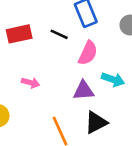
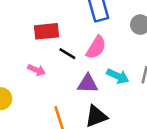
red rectangle: (19, 34) -> (46, 31), moved
black line: (59, 34) -> (67, 54), moved

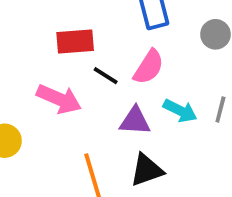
pink arrow: (37, 70) -> (59, 99), size x1.6

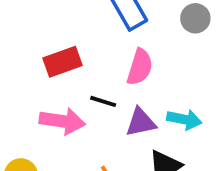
black line: (106, 76) -> (103, 101), moved
cyan arrow: (180, 111) -> (184, 119), moved

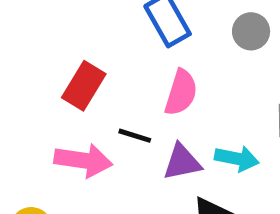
red rectangle: (63, 62) -> (84, 86), turned -39

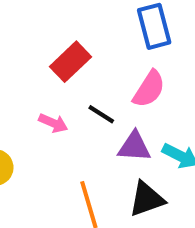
pink arrow: (83, 160) -> (53, 123), size x0.6

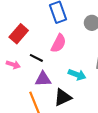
purple triangle: (134, 147) -> (43, 79), moved

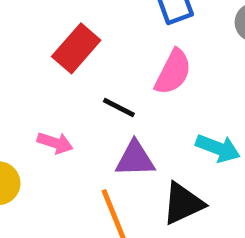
pink arrow: (13, 65) -> (55, 143), moved

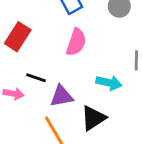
black line: (119, 108) -> (36, 78), moved

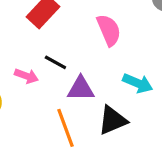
pink semicircle: (76, 42) -> (109, 30), turned -52

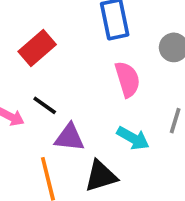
pink semicircle: (109, 30) -> (127, 79), moved

